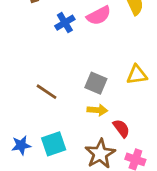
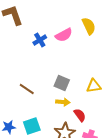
yellow triangle: (137, 75) -> (94, 86), moved

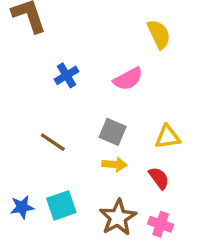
pink semicircle: (64, 35) -> (128, 79), moved
blue cross: (40, 40) -> (66, 75), moved
red semicircle: (80, 115) -> (159, 178), moved

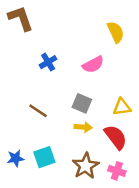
red semicircle: (159, 178) -> (116, 137), size x1.5

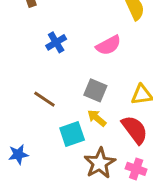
yellow arrow: (83, 127) -> (97, 118), turned -144
cyan square: (44, 157) -> (72, 134), moved

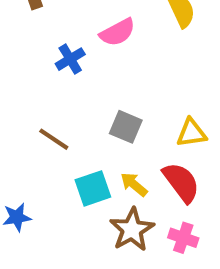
pink semicircle: (108, 45) -> (117, 32), moved
yellow arrow: (97, 118) -> (134, 184), moved

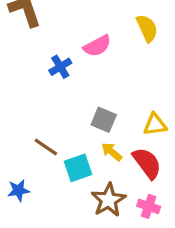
brown line: (54, 139) -> (46, 147), moved
yellow arrow: (134, 184) -> (112, 152), moved

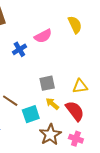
gray square: (104, 120) -> (47, 83), turned -35

